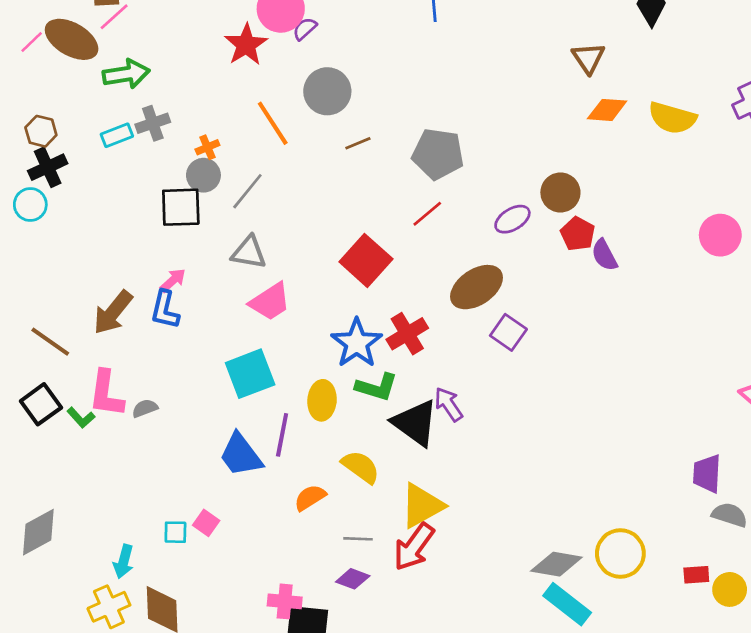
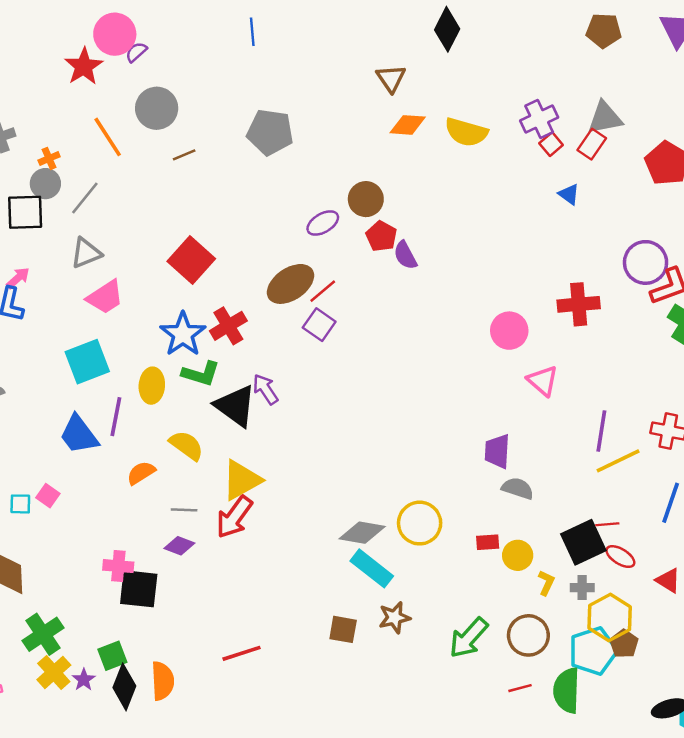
gray pentagon: (438, 154) -> (270, 132), moved
red line: (427, 214) -> (323, 291), moved
pink circle: (720, 235) -> (509, 331), moved
gray triangle: (249, 252) -> (86, 253), turned -32

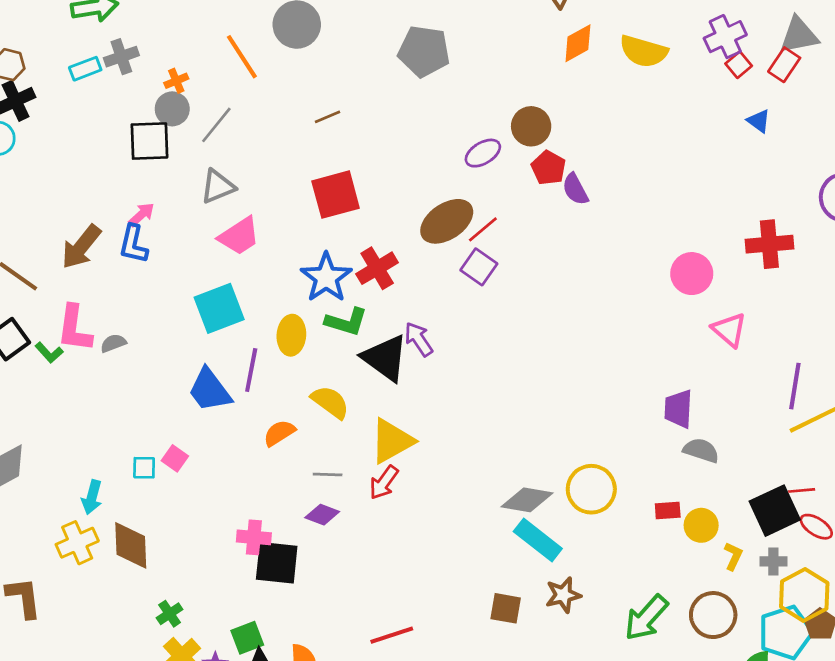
orange diamond: (408, 125) -> (578, 43), turned -33
brown line: (184, 155) -> (328, 117), moved
red square: (191, 260) -> (336, 195), turned 33
red arrow: (234, 517) -> (384, 482), size x0.7
green cross: (43, 634) -> (170, 614), size x0.6

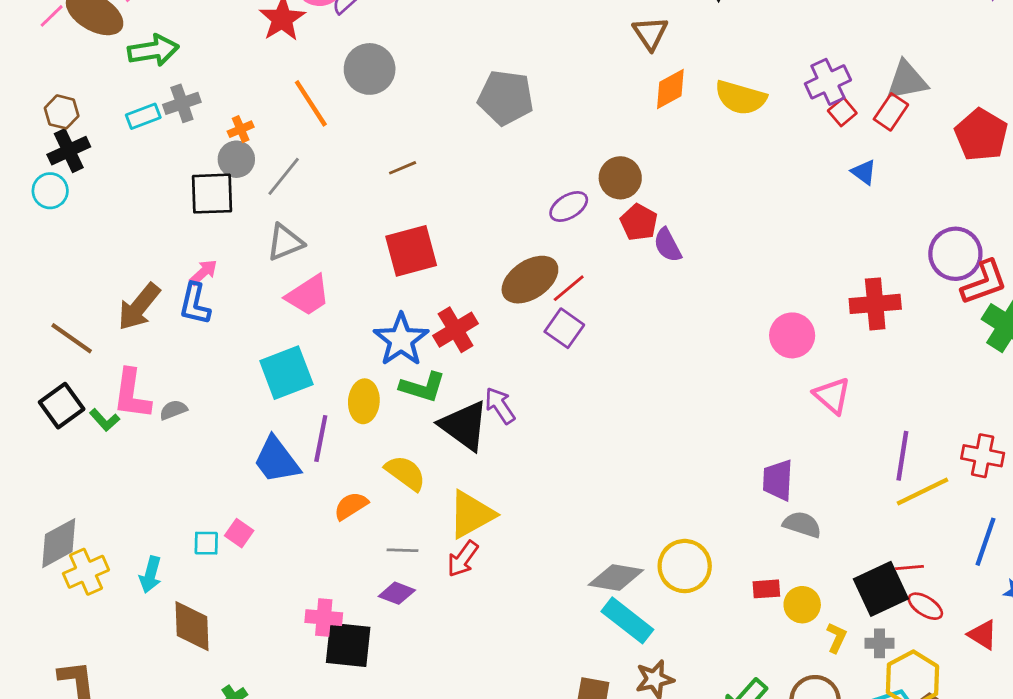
yellow cross: (77, 543) -> (86, 572), moved

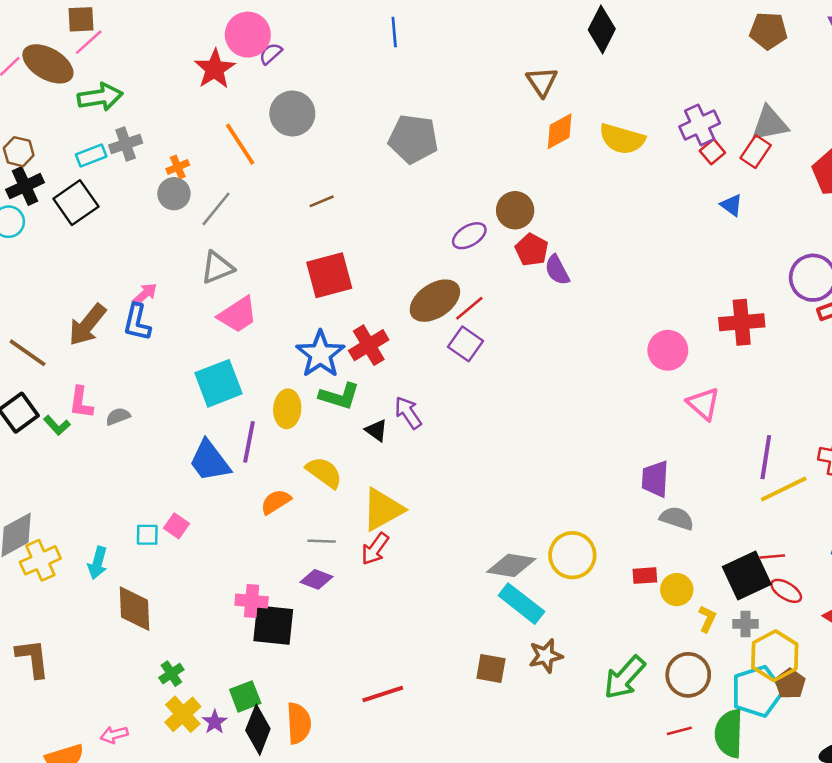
black square: (212, 194) -> (76, 203), moved, turned -33
pink L-shape: (132, 394) -> (81, 402), size x0.7
black triangle: (464, 426) -> (376, 430), size x0.5

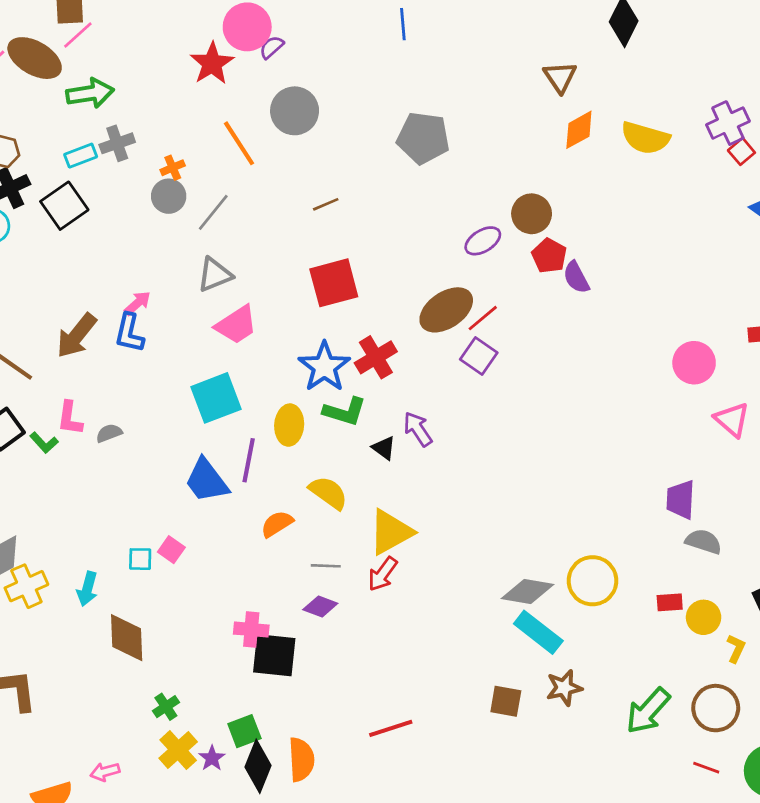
red line: (679, 731) -> (706, 768), turned 35

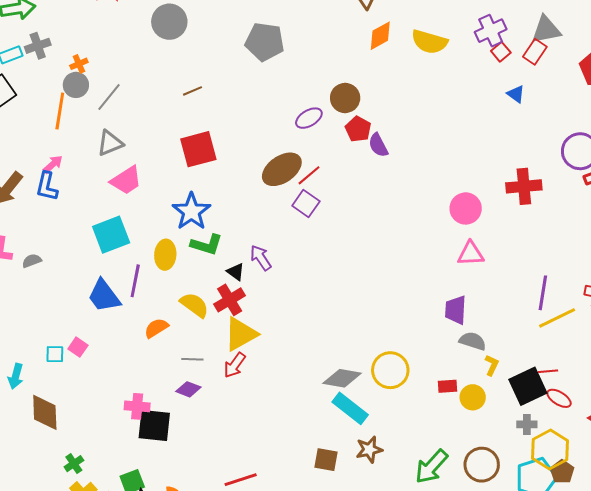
orange line: (239, 143) -> (60, 111), moved, turned 42
red cross: (376, 357) -> (230, 300), moved
pink triangle: (732, 420) -> (471, 254), moved, turned -44
yellow L-shape: (736, 648) -> (492, 365), moved

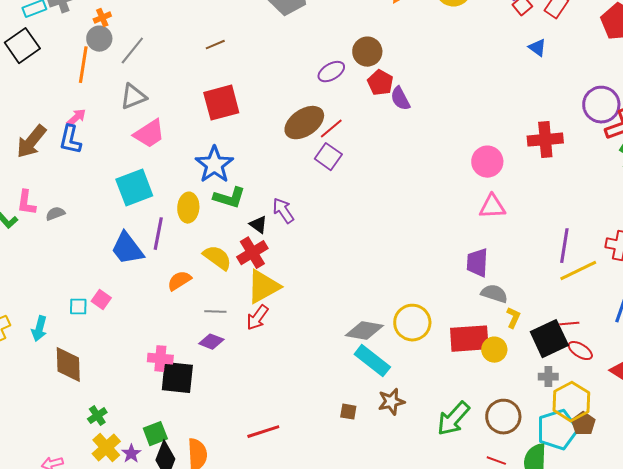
red rectangle: (448, 386) -> (469, 339), size x2.0
brown square: (326, 460) -> (348, 412), size x0.7

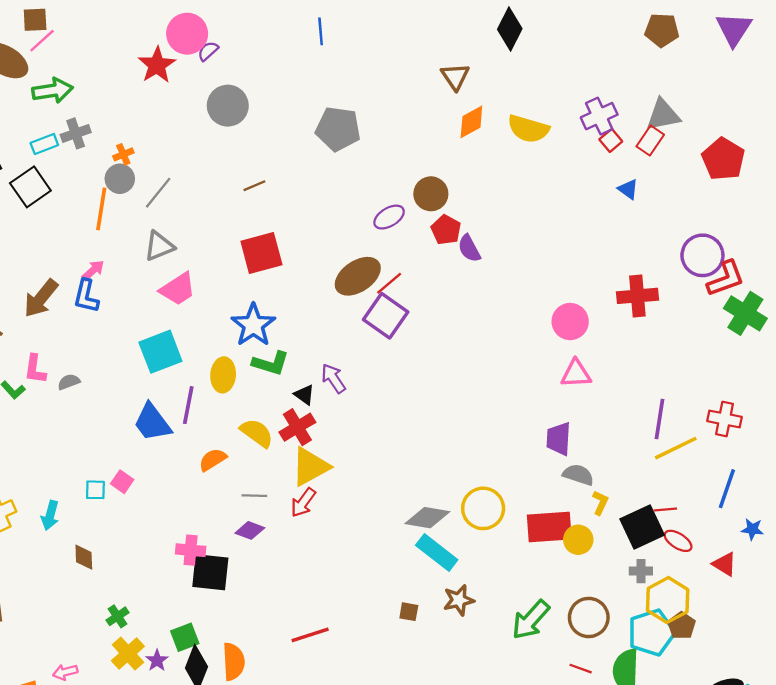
purple square: (328, 157) -> (386, 316), size x1.4
brown diamond: (68, 365) -> (84, 557), size x0.6

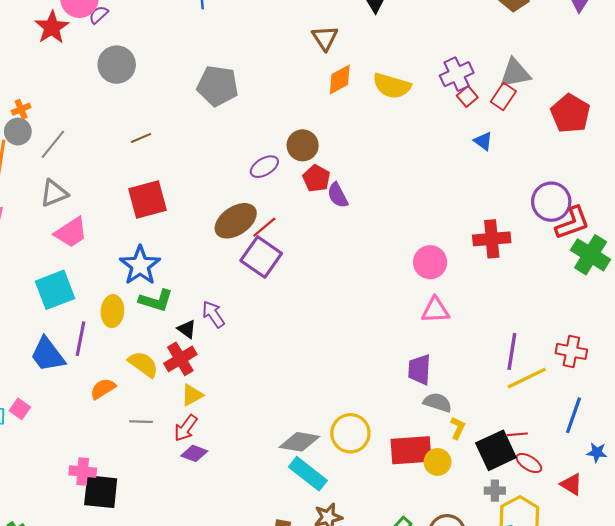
yellow triangle: (310, 467) -> (192, 395), size x0.6
purple diamond: (250, 530) -> (194, 453), moved

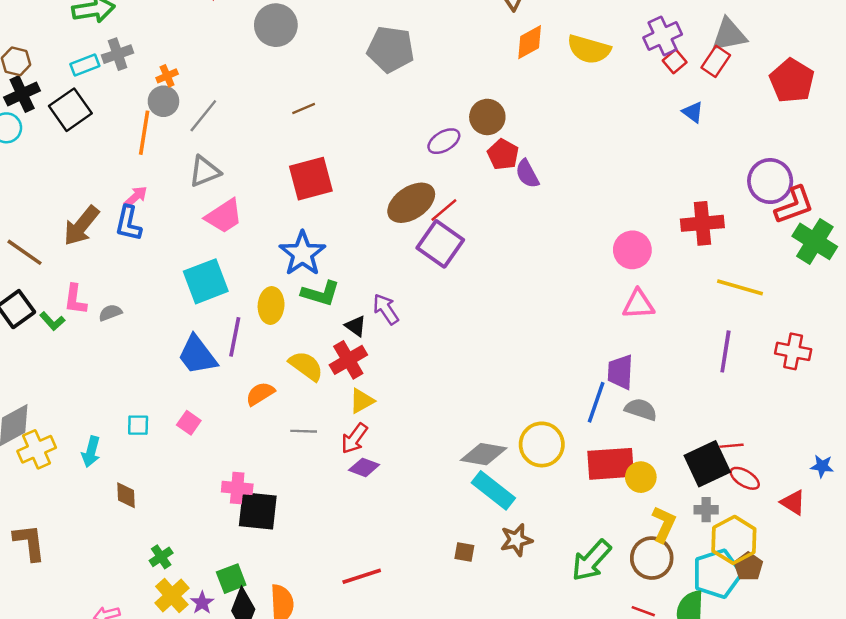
yellow line: (527, 378) -> (740, 287), moved, turned 42
pink square: (20, 409) -> (189, 423), moved
blue line: (574, 415) -> (596, 402), moved
yellow L-shape: (458, 428) -> (664, 524), moved, size x1.4

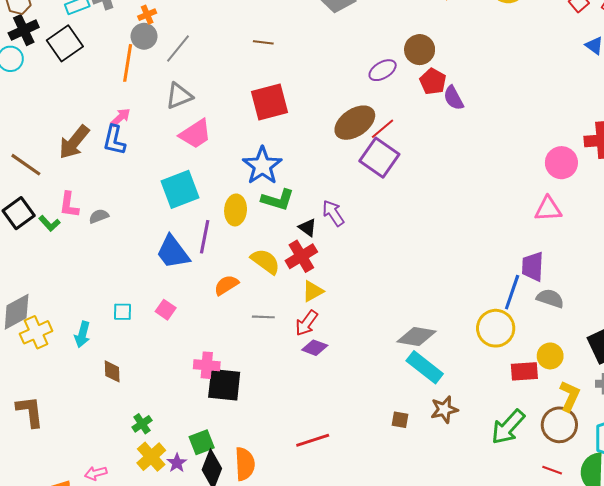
brown line: (304, 109) -> (263, 42), turned 30
pink circle: (632, 250) -> (561, 163), moved
yellow circle: (542, 444) -> (496, 328), moved
red rectangle: (611, 464) -> (524, 371), moved, size x0.7

